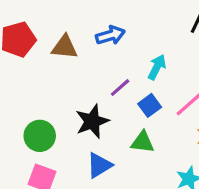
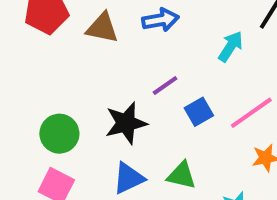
cyan arrow: (157, 67) -> (231, 46), moved
green triangle: (143, 142) -> (182, 175), moved

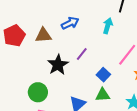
blue square: (199, 112) -> (103, 75), moved
black star: (126, 123) -> (58, 65), moved

